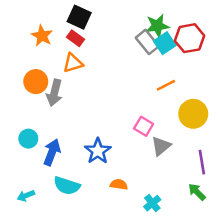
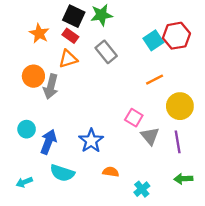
green star: (157, 26) -> (101, 15), moved
gray rectangle: (147, 42) -> (106, 52), moved
gray triangle: (161, 146) -> (150, 136), turned -30
purple line: (202, 162) -> (178, 142), moved
green arrow: (197, 192) -> (183, 179), turned -48

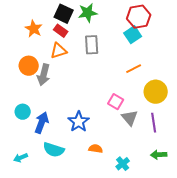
red hexagon: (176, 36) -> (139, 17), moved
gray rectangle: (106, 52) -> (92, 45), turned 36

